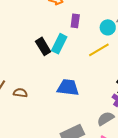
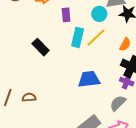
cyan rectangle: (59, 44) -> (78, 37), moved
blue trapezoid: (68, 88) -> (89, 79), moved

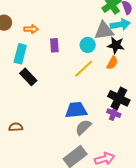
cyan rectangle: (78, 37) -> (20, 54), moved
orange semicircle: (125, 44) -> (112, 63), moved
gray semicircle: (118, 103) -> (83, 127), moved

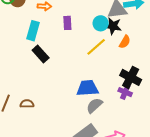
black star: (116, 45) -> (113, 26), moved

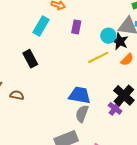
black rectangle: (41, 54) -> (30, 59), moved
gray semicircle: (94, 105) -> (82, 114), turned -42

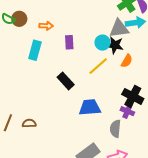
black rectangle: (30, 59) -> (66, 81), moved
gray semicircle: (82, 114) -> (115, 129), moved

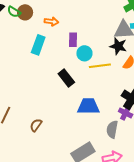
cyan circle: (102, 43) -> (84, 53), moved
yellow line: (98, 66) -> (100, 66), turned 30
brown semicircle: (29, 123) -> (36, 125), moved, turned -56

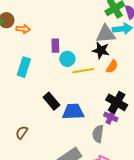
orange arrow: (51, 21) -> (23, 29), moved
cyan rectangle: (38, 45) -> (24, 67), moved
black rectangle: (66, 78) -> (51, 101), moved

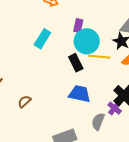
cyan circle: (67, 59) -> (87, 41), size x1.6
black rectangle: (51, 101) -> (76, 63), moved

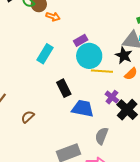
purple rectangle: (78, 26) -> (81, 40), turned 48
black rectangle: (76, 63) -> (64, 88), moved
purple cross: (115, 108) -> (112, 97), moved

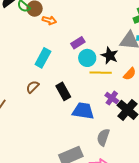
black star: (124, 55) -> (110, 56), moved
cyan circle: (89, 56) -> (87, 58), size x0.7
brown semicircle: (28, 117) -> (33, 87), moved

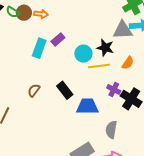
orange arrow: (49, 20) -> (41, 14), moved
purple rectangle: (78, 43) -> (58, 39), moved
cyan rectangle: (43, 58) -> (39, 48), moved

